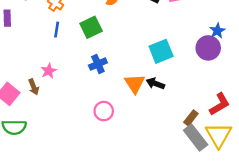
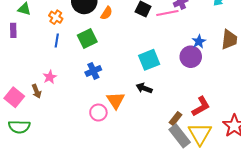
orange triangle: (135, 84) -> (116, 100), moved

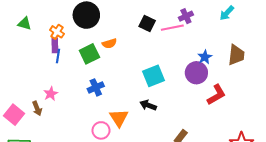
orange semicircle: (107, 13) -> (109, 43), moved, turned 40
purple rectangle: (13, 30) -> (55, 45), moved
red L-shape: (201, 106) -> (216, 95), moved

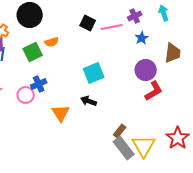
cyan arrow: (227, 13) -> (164, 13), turned 119
purple cross: (186, 16) -> (135, 16), moved
blue star: (205, 57) -> (142, 38), moved
purple circle: (196, 73) -> (146, 70), moved
pink circle: (101, 130) -> (26, 95), moved

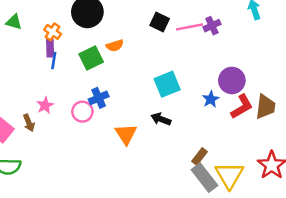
purple cross: (135, 16) -> (212, 26), moved
blue star: (142, 38) -> (211, 99), moved
brown trapezoid: (173, 53) -> (266, 107), moved

